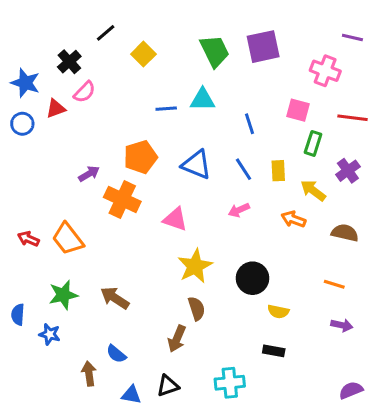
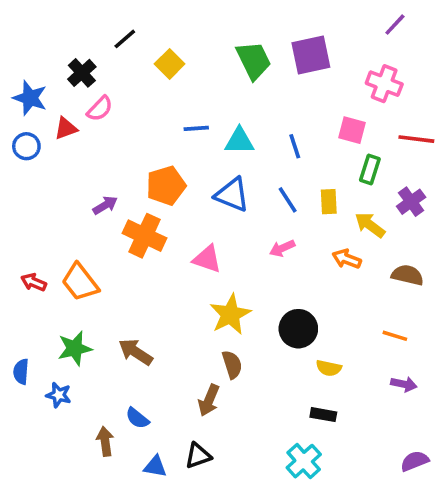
purple line: (352, 37) -> (395, 25), moved, turned -60
cyan triangle: (203, 100) -> (239, 141), moved
cyan cross: (230, 383) -> (304, 461), moved, turned -36

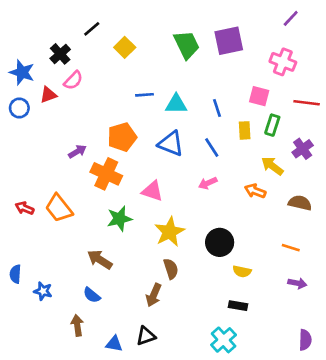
yellow rectangle: (329, 202) -> (245, 130), moved
green star: (75, 348) -> (119, 219), moved
blue semicircle: (137, 418) -> (92, 295), moved
purple semicircle: (415, 461) -> (305, 340), turned 114

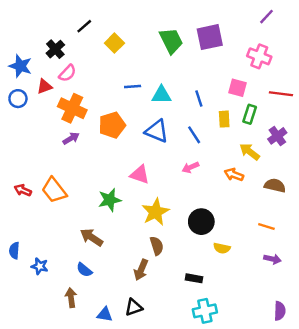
orange cross: (106, 174) -> (72, 108), moved
black rectangle: (238, 306) -> (194, 278), moved
cyan cross: (224, 340) -> (205, 311), turned 30

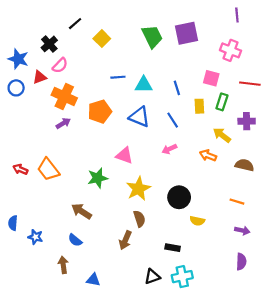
purple line: (266, 17) -> (237, 15), turned -48
purple cross: (277, 136) -> (247, 121), turned 35
black triangle: (134, 307) -> (152, 277), moved
purple semicircle: (280, 311) -> (241, 262), moved

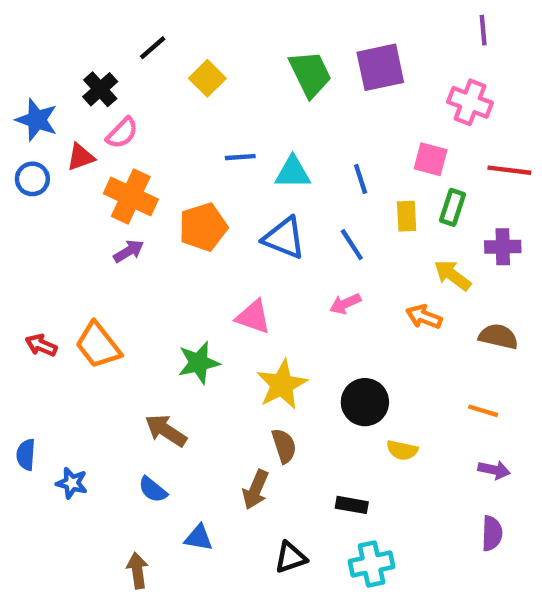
brown arrow: (63, 265) -> (137, 571), moved
black triangle: (152, 277) -> (291, 557), moved
blue triangle: (93, 280) -> (199, 538), moved

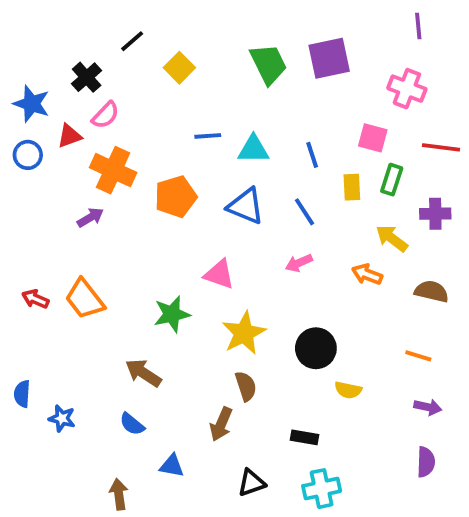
purple arrow: (129, 251) -> (90, 217), moved

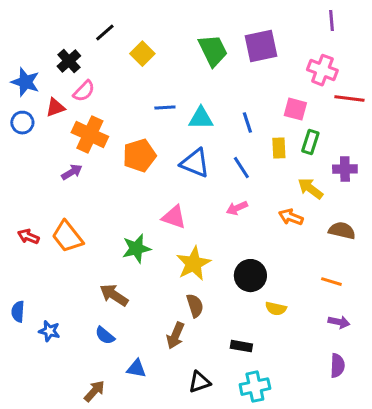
red line: (441, 147) -> (349, 99), moved
brown arrow: (119, 494) -> (94, 391), turned 50

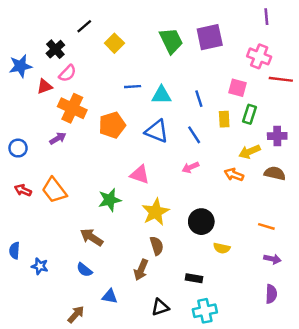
blue star: (25, 82) -> (20, 66), turned -30
blue circle: (22, 123) -> (18, 148), moved
yellow arrow: (310, 189) -> (249, 152), turned -60
brown semicircle: (342, 231) -> (275, 173), moved

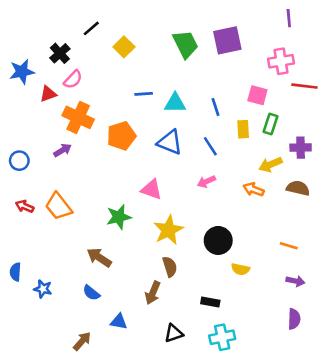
pink cross: (259, 56) -> (281, 61), turned -30

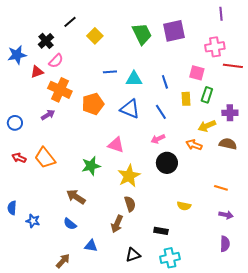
black circle: (218, 240) -> (167, 163), moved

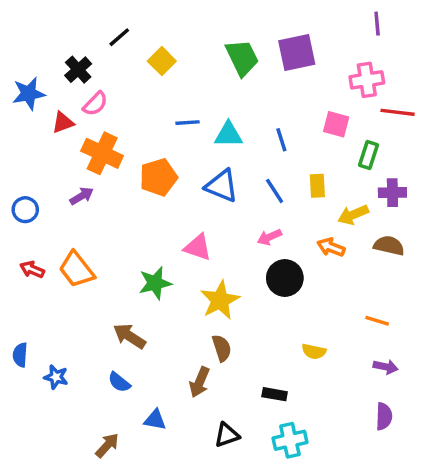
green rectangle: (207, 95) -> (369, 155), moved
yellow rectangle: (186, 99) -> (317, 186), moved

